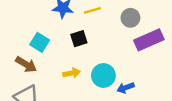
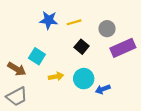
black square: (79, 39) -> (82, 47), moved, turned -32
cyan square: (40, 42) -> (37, 56), moved

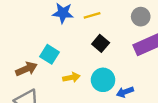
gray circle: (107, 29) -> (141, 17), moved
brown arrow: (17, 69) -> (26, 69), turned -54

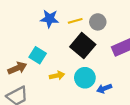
gray circle: (141, 17) -> (98, 22), moved
black square: (101, 43) -> (83, 46), size x1.6

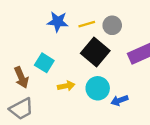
brown arrow: (17, 68) -> (21, 77), turned 90

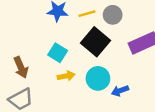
cyan square: (44, 63) -> (58, 53), moved

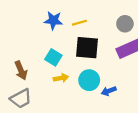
gray circle: (113, 15) -> (125, 24), moved
black square: (96, 42) -> (87, 48), turned -35

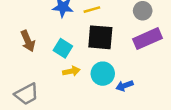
brown arrow: (21, 70) -> (28, 41), moved

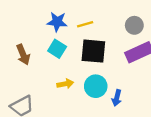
cyan square: (63, 48) -> (57, 49), moved
blue arrow: (125, 86) -> (117, 98), turned -56

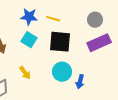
yellow line: (85, 24) -> (53, 19), turned 32
yellow arrow: (65, 84) -> (25, 73), moved, turned 64

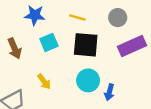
blue star: (29, 17) -> (35, 15), moved
gray circle: (95, 20) -> (118, 18), moved
cyan square: (29, 40) -> (49, 42), turned 35

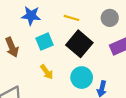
black square: (86, 45) -> (79, 44), turned 35
yellow arrow: (44, 82) -> (47, 72), moved

